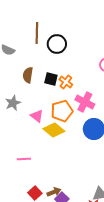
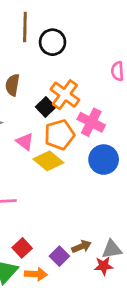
black square: (51, 79) -> (46, 107), moved, turned 32
orange cross: (66, 82) -> (65, 95), size x1.5
brown arrow: (54, 192) -> (82, 247), moved

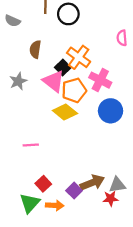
pink triangle: (25, 142) -> (54, 81), moved, size x1.5
brown arrow: (82, 247) -> (92, 183), size x1.5

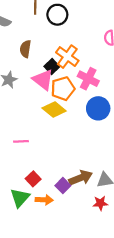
red star: (111, 199) -> (100, 203), moved

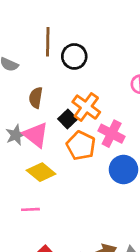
pink triangle: (43, 80) -> (36, 135), moved
orange pentagon: (63, 89) -> (81, 146), turned -30
yellow diamond: (54, 109) -> (41, 172), moved

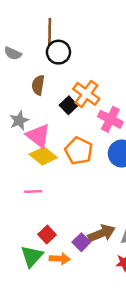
black circle: (74, 56) -> (58, 52), moved
pink triangle: (36, 135) -> (38, 136), moved
orange pentagon: (81, 146) -> (79, 151), moved

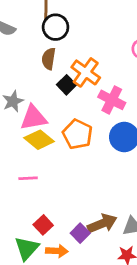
brown semicircle: (38, 85) -> (49, 59), moved
pink triangle: (38, 136) -> (34, 118), turned -48

